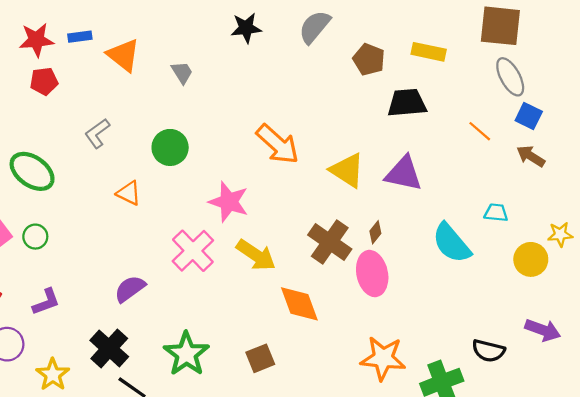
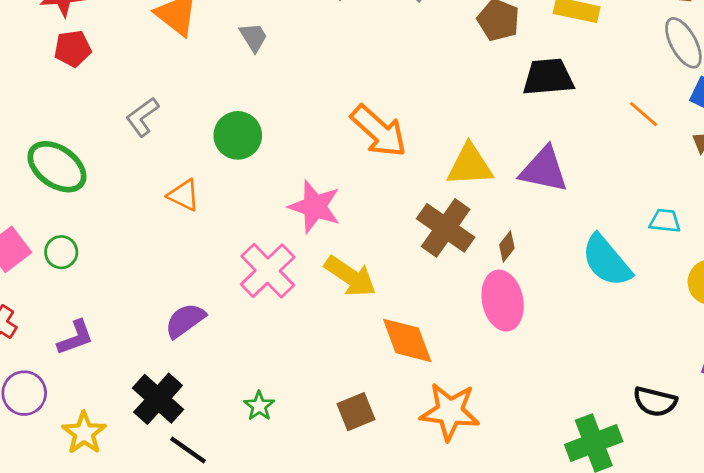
yellow triangle: (347, 170) -> (470, 165), turned -36
brown cross: (330, 242) -> (446, 228), moved
green star: (186, 354) -> (259, 406), size x0.5
orange star: (383, 358) -> (450, 412), moved

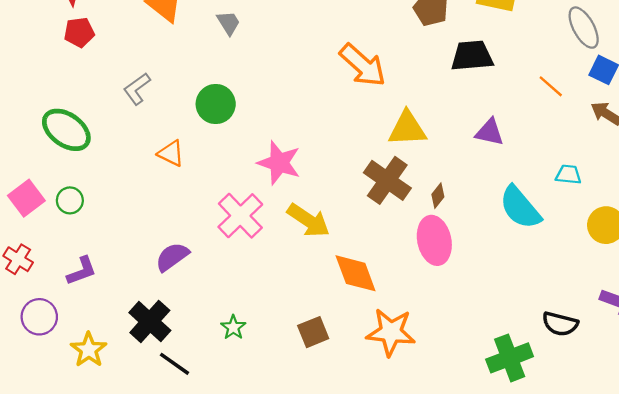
orange arrow: (379, 131) -> (363, 65), moved
purple triangle: (544, 170) -> (490, 132), moved, size x0.7

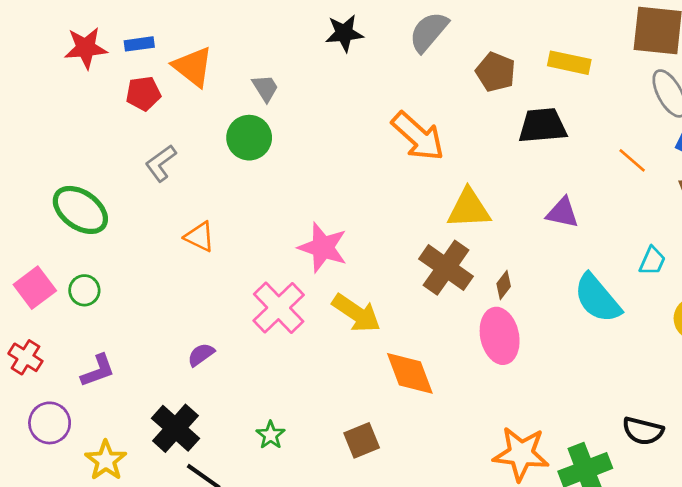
red pentagon: (79, 32) -> (143, 93), moved
green circle: (216, 104) -> (249, 138), moved
cyan trapezoid: (568, 175) -> (652, 261), turned 108
purple semicircle: (172, 257) -> (201, 355), size x0.7
orange star: (391, 332) -> (521, 454), moved

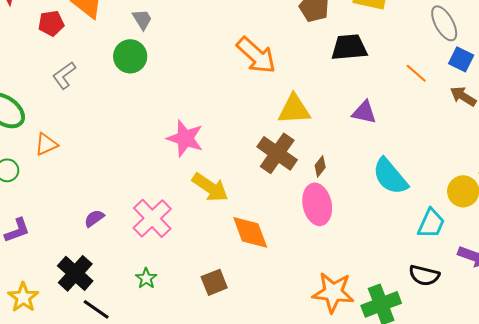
orange triangle: (200, 237) -> (46, 144), moved, turned -50
cyan trapezoid: (652, 261) -> (431, 223), moved, size x1.4
pink cross: (279, 308) -> (152, 218), moved

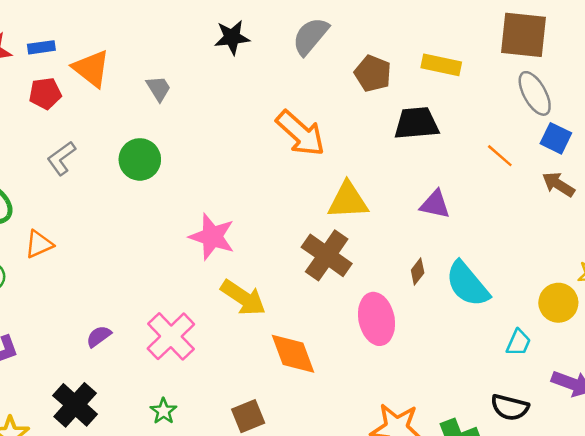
green circle: (130, 56) -> (140, 159), moved
brown diamond: (320, 166) -> (418, 272), moved
cyan trapezoid: (431, 223) -> (519, 343), size x0.7

